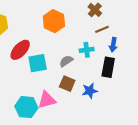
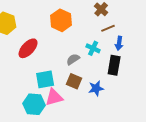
cyan cross: (87, 50) -> (93, 48), turned 32
cyan square: (38, 63) -> (45, 79), moved

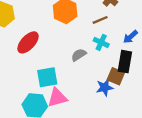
brown line: (108, 28) -> (100, 20), moved
blue arrow: (119, 43) -> (130, 37), turned 40
brown square: (74, 81) -> (116, 76), moved

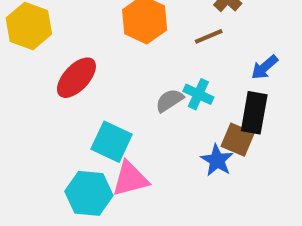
cyan cross: (101, 42) -> (198, 94), moved
cyan square: (47, 77) -> (112, 142), turned 35
blue star: (105, 87) -> (217, 160), turned -30

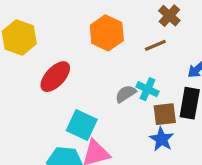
brown square: (238, 140) -> (165, 114), moved, turned -30

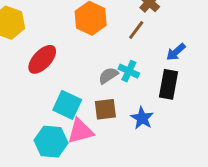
brown line: (155, 45) -> (136, 30), turned -30
brown square: (165, 114) -> (105, 109), moved

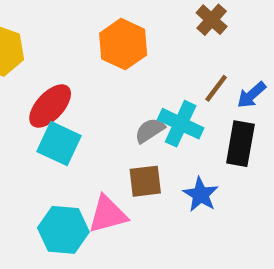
brown line: (136, 30) -> (216, 88), moved
cyan cross: (129, 71) -> (181, 124), size x1.4
cyan square: (67, 105) -> (59, 144), moved

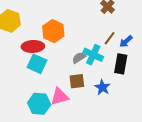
orange hexagon: (123, 44) -> (53, 31), moved
red ellipse: (50, 106) -> (33, 46), turned 45

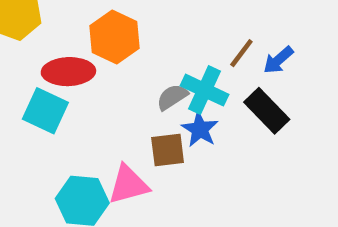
cyan square: (37, 64) -> (45, 111), moved
black rectangle: (121, 64) -> (267, 111), turned -54
blue star: (102, 87) -> (200, 129), moved

